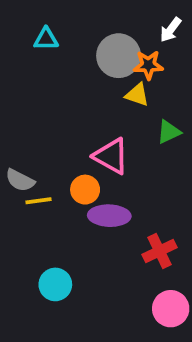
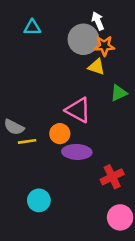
white arrow: (171, 30) -> (98, 21), moved, turned 120

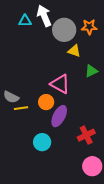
white arrow: (98, 21) -> (44, 16), moved, size x1.5
orange star: (104, 46) -> (89, 27), moved
purple ellipse: (77, 152) -> (59, 116), turned -65
cyan circle: (39, 200) -> (42, 142), moved

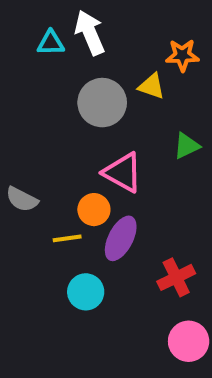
gray circle: (64, 30) -> (102, 103), moved
yellow triangle: (74, 51) -> (152, 86), moved
yellow line: (21, 108) -> (67, 238), moved

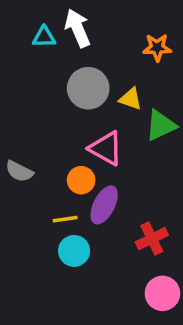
yellow triangle: (152, 86) -> (131, 99), moved
green triangle: (187, 146) -> (161, 125), size x1.4
yellow line: (67, 238) -> (65, 219), moved

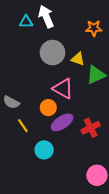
purple ellipse: (104, 205) -> (62, 122), turned 30
yellow line: (65, 219) -> (23, 126), moved, turned 64
red cross: (152, 239) -> (91, 128), moved

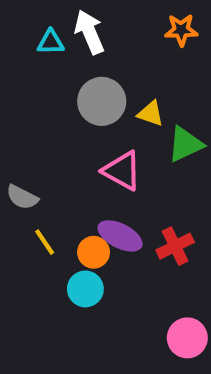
orange star: (94, 28) -> (181, 30), moved
orange circle: (48, 108) -> (94, 252), moved
purple ellipse: (62, 122) -> (120, 236), turned 60

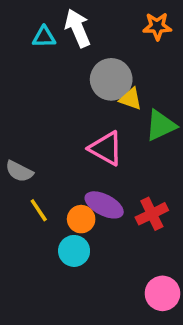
gray circle: (102, 101) -> (111, 79), moved

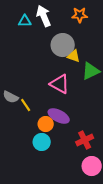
orange star: (157, 26) -> (80, 15), moved
yellow line: (39, 210) -> (26, 105), moved
red cross: (152, 214) -> (85, 140), moved

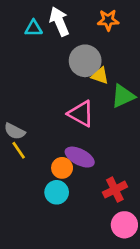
yellow line: (26, 105) -> (19, 150), moved

